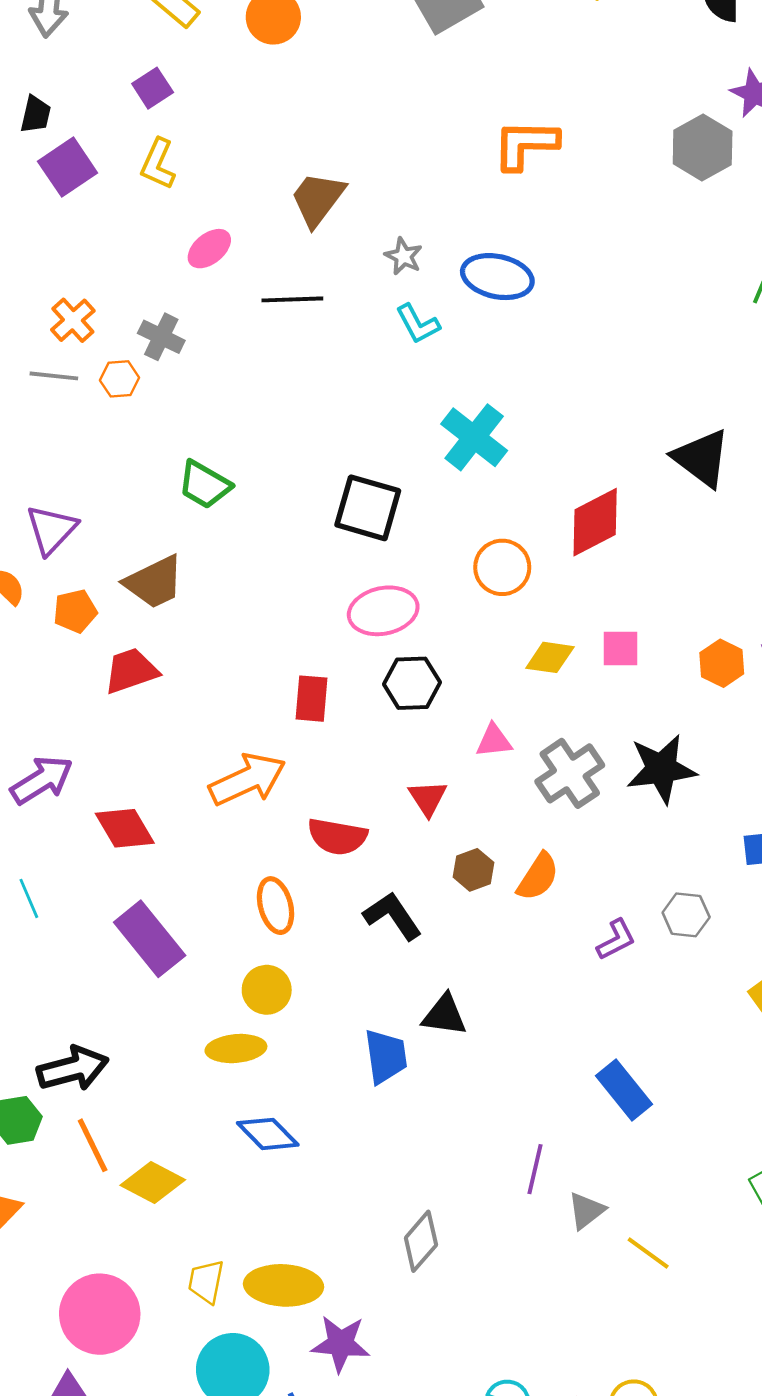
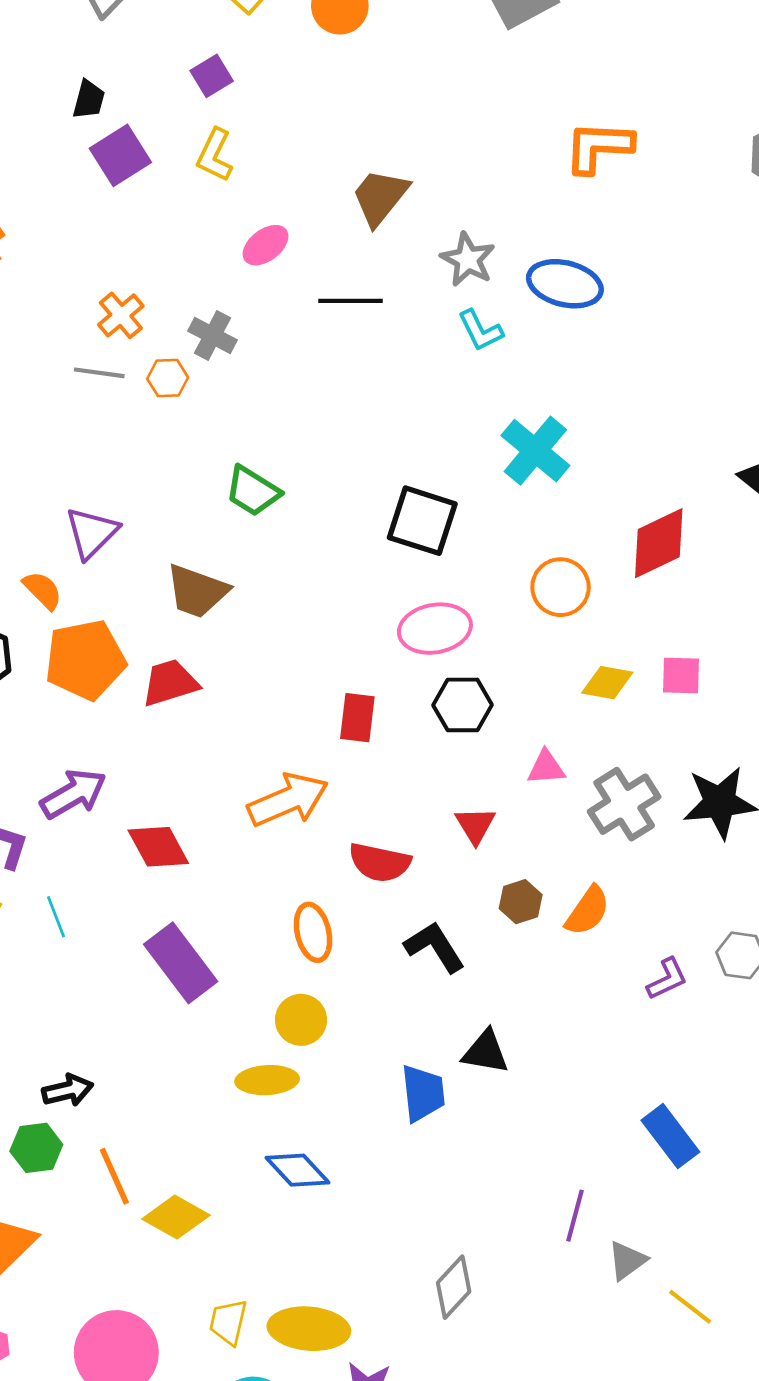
gray star: (404, 256) -> (468, 259), size x1.4
brown trapezoid: (154, 582) -> (197, 591), turned 44
orange pentagon: (75, 611) -> (85, 660), moved, size x1.8
black arrow: (73, 1069) -> (68, 1090), moved, size x0.7

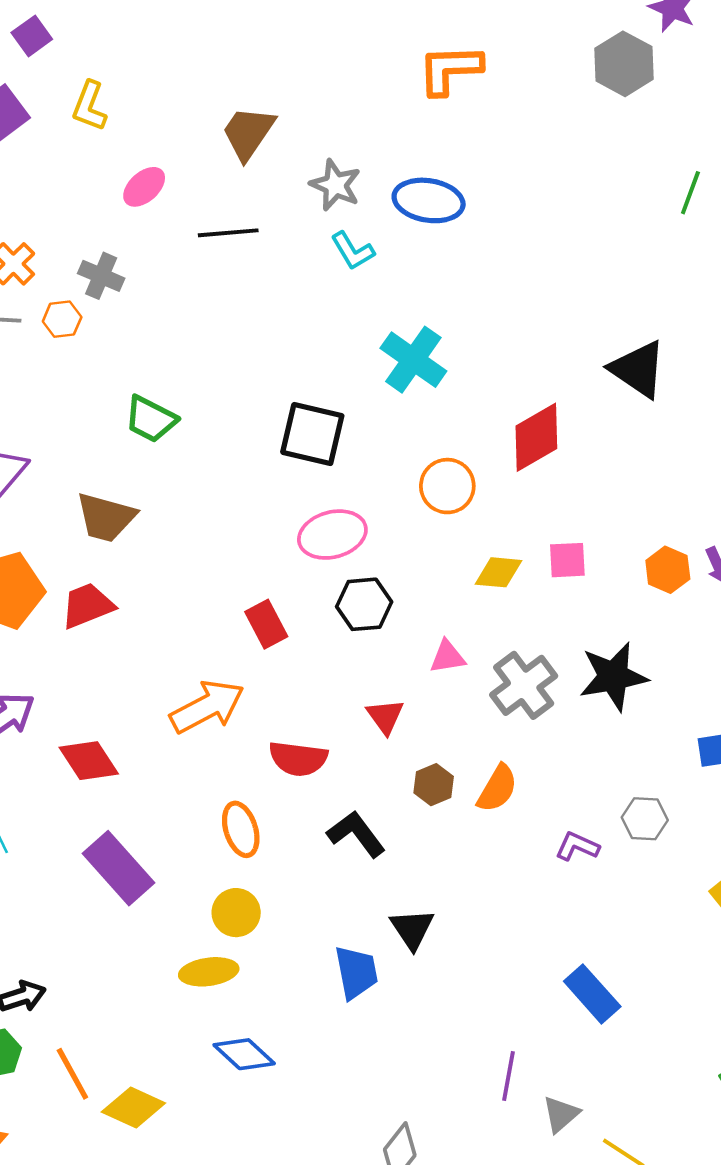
purple square: (212, 76) -> (32, 36), moved
red rectangle: (357, 718) -> (266, 624), turned -30
purple L-shape: (667, 979) -> (577, 846), turned -126
black triangle: (486, 1052) -> (412, 929), turned 51

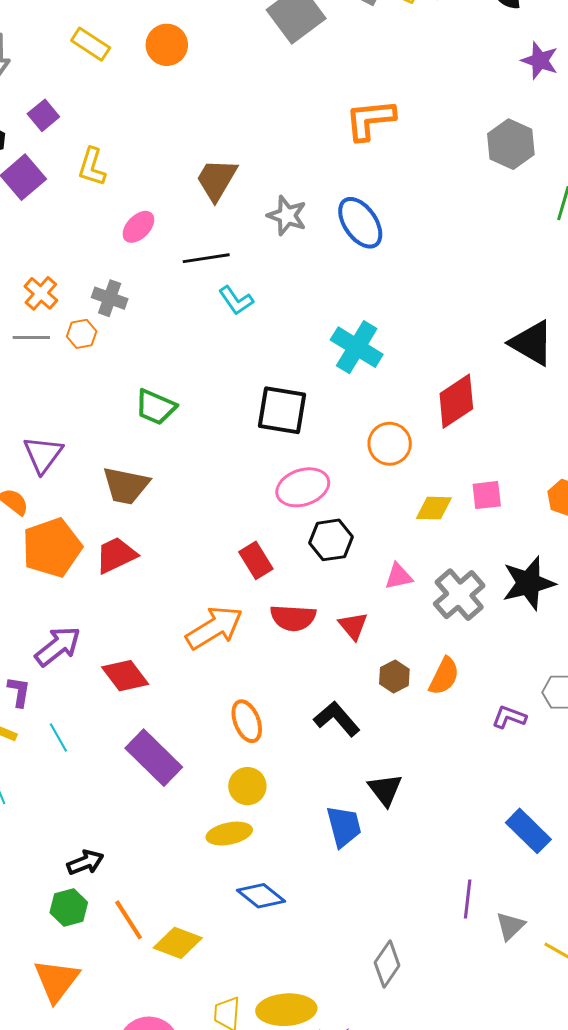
gray hexagon: (624, 64) -> (511, 144), moved
blue ellipse: (429, 200) -> (360, 223), turned 50
cyan L-shape: (353, 251) -> (236, 300), moved
red semicircle: (298, 759) -> (293, 618), moved

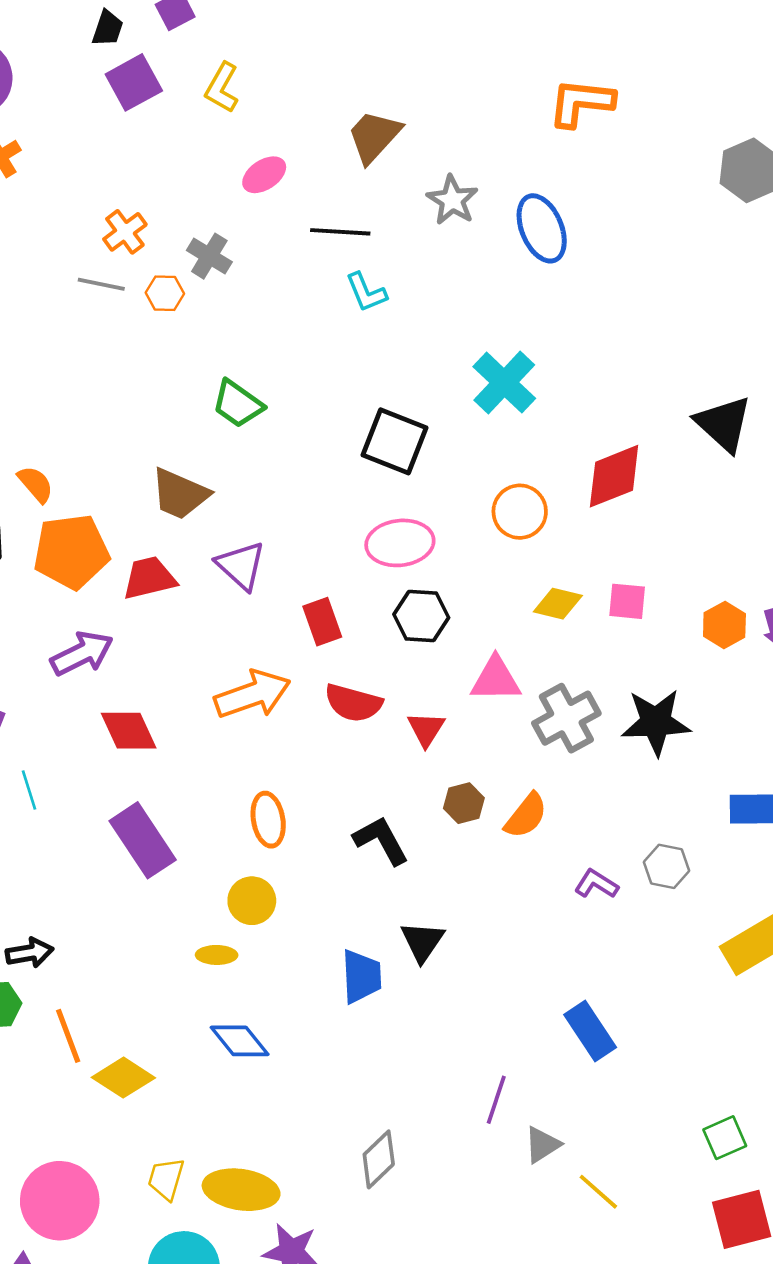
purple triangle: (43, 455) -> (241, 566), moved, turned -36
pink triangle: (398, 576) -> (496, 679), size x1.4
purple arrow: (58, 646) -> (82, 653), moved
yellow ellipse: (229, 834) -> (217, 955), size x0.7

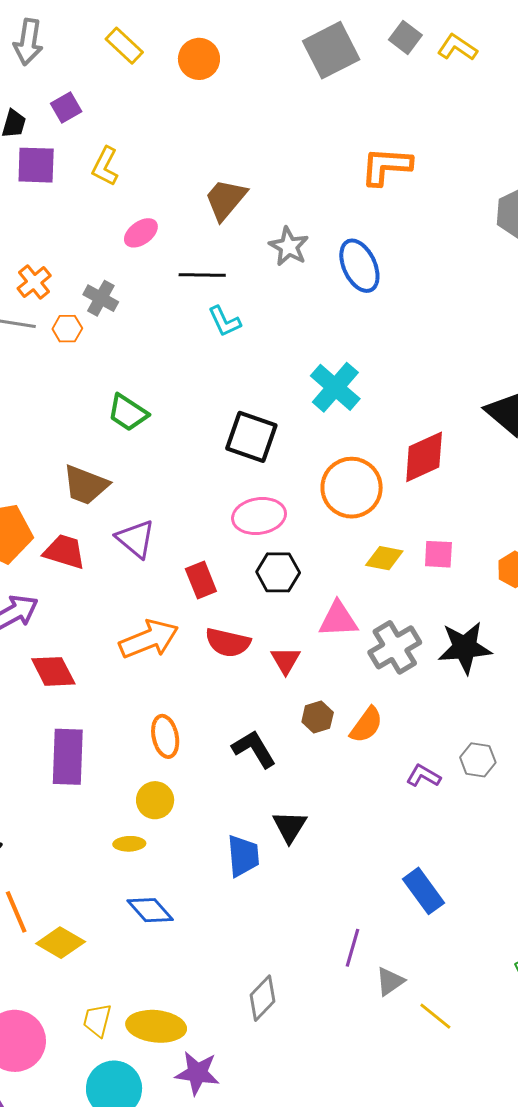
purple square: (134, 82) -> (36, 165), turned 33
orange circle: (520, 512) -> (352, 488), size x1.4
red trapezoid: (149, 578) -> (64, 552), turned 33
purple rectangle: (143, 840) -> (68, 757), turned 38

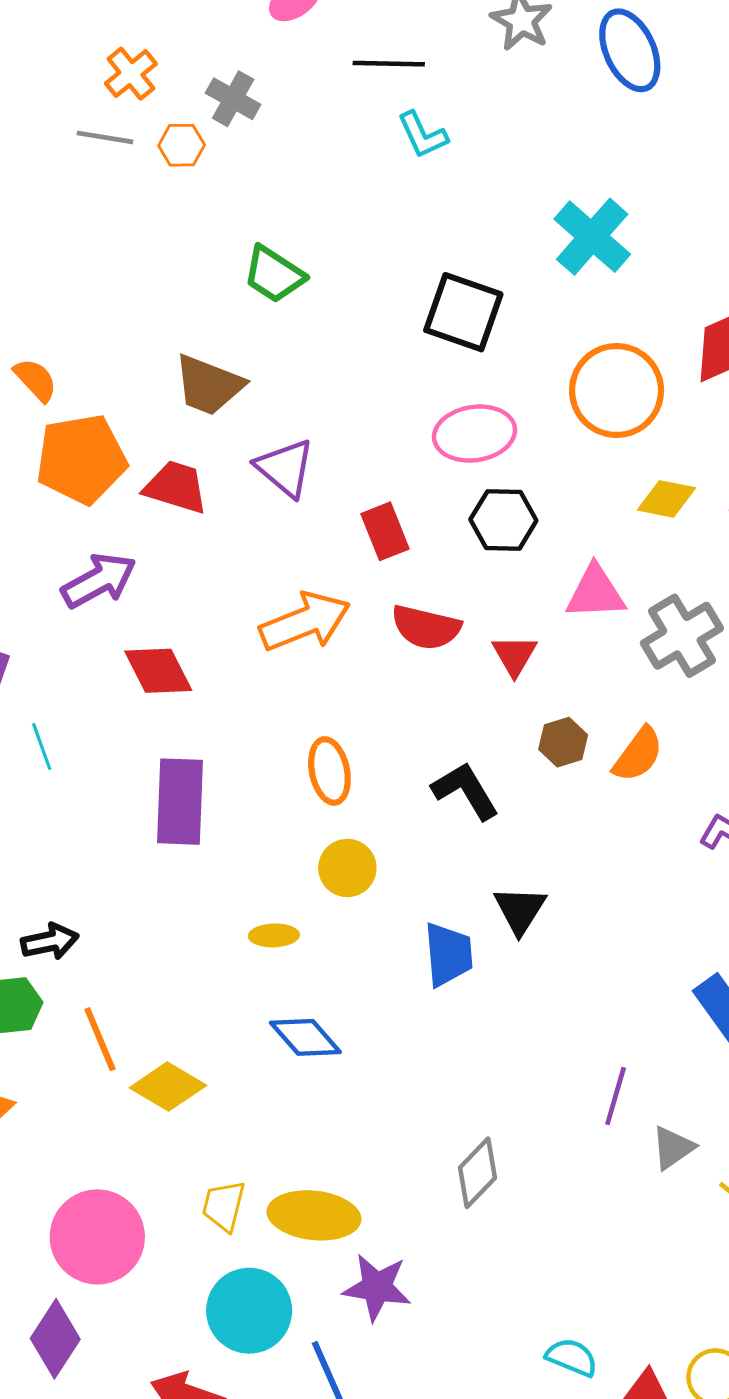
yellow circle: (155, 800) -> (347, 868), moved

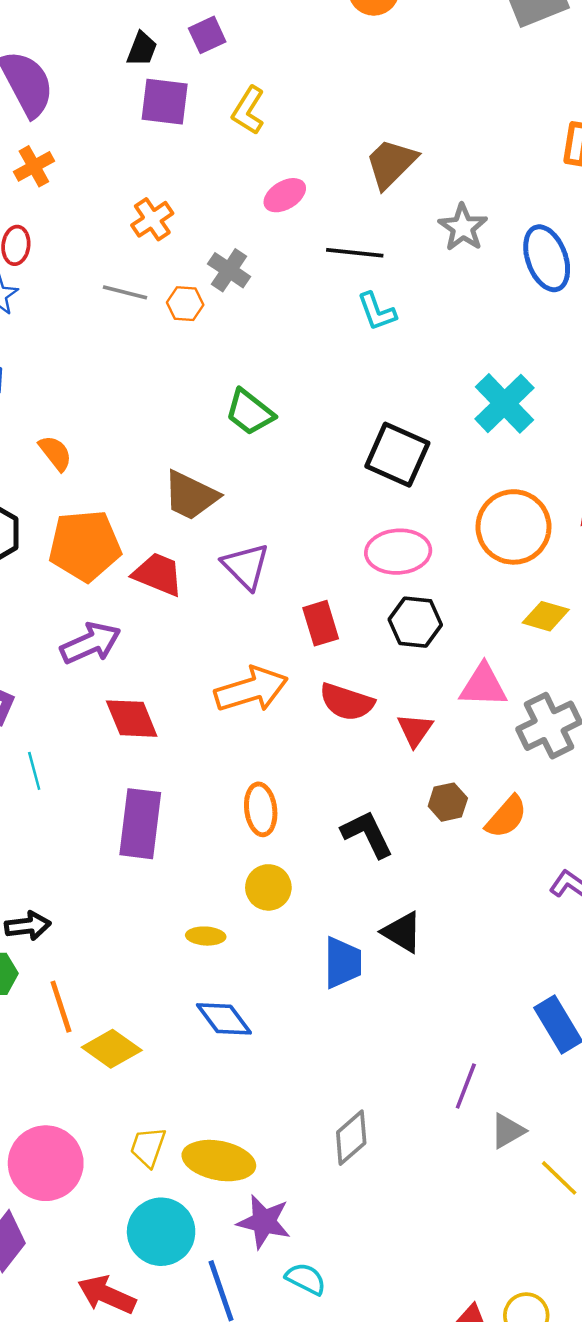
orange cross: (131, 74) -> (152, 219), moved
orange semicircle: (36, 380) -> (55, 453), moved
black triangle: (520, 910) -> (402, 932), turned -36
cyan semicircle: (572, 1357) -> (306, 1279), moved

